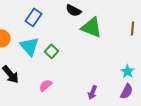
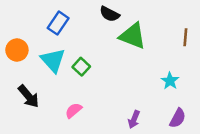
cyan star: (128, 71) -> (170, 81), moved

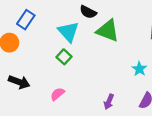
blue rectangle: (58, 23) -> (26, 20), moved
cyan triangle: (53, 60) -> (68, 32), moved
black arrow: (29, 96) -> (19, 82), turned -30

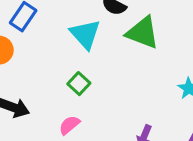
green square: (64, 57) -> (79, 84), moved

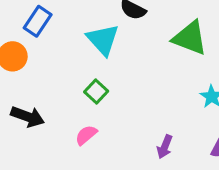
green triangle: (143, 33) -> (190, 38), moved

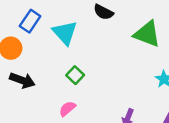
cyan triangle: (103, 40) -> (65, 33), moved
black arrow: (28, 117) -> (22, 80), moved

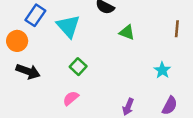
green triangle: (147, 34) -> (127, 32), moved, size x0.6

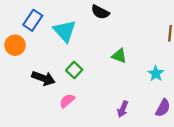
green triangle: (127, 32) -> (119, 56), moved
black arrow: (28, 71) -> (43, 78), moved

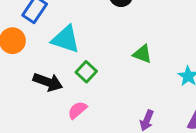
cyan triangle: (65, 31) -> (66, 39), moved, turned -30

